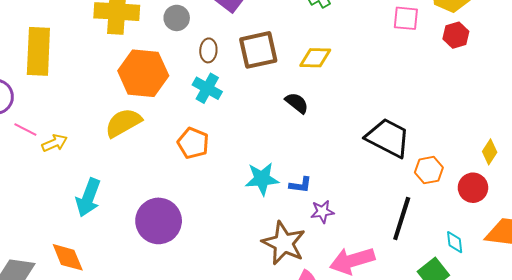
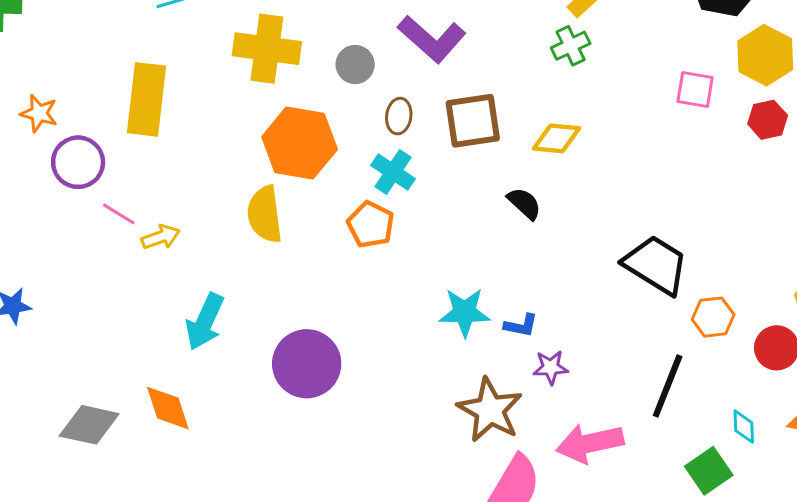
yellow semicircle: (123, 123) -> (265, 214), turned -72
orange pentagon: (193, 143) -> (371, 225), moved

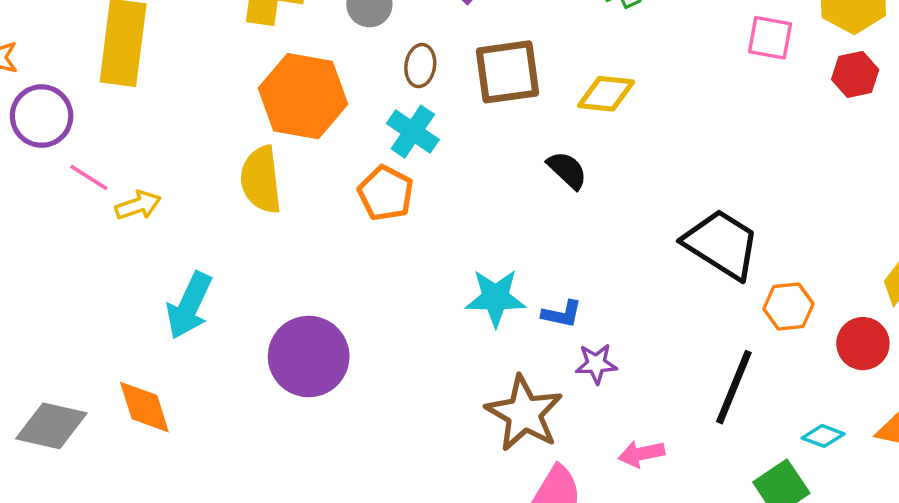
cyan diamond: (744, 427) -> (823, 436), turned -68
pink arrow: (590, 443) -> (641, 454), size x0.6

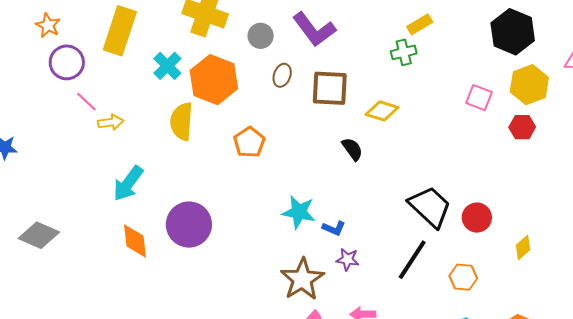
cyan cross: (413, 132) -> (167, 66), moved
orange hexagon: (788, 306) -> (463, 277), moved
red circle: (863, 344) -> (477, 218), moved
black line: (734, 387) -> (412, 260), moved
orange diamond: (144, 407) -> (135, 241), moved

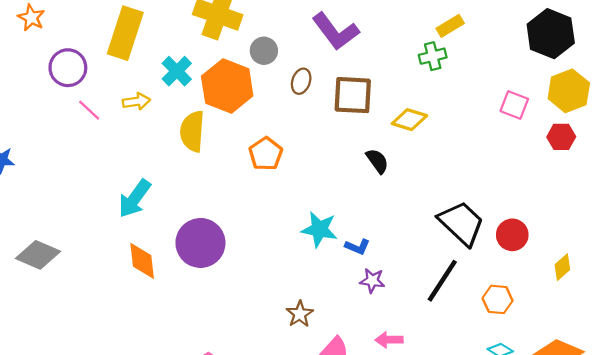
orange star: (48, 25) -> (31, 18), moved
gray circle: (261, 36) -> (264, 51), moved
yellow arrow: (111, 122) -> (136, 101), moved
brown star: (302, 279) -> (300, 314), moved, size x0.6

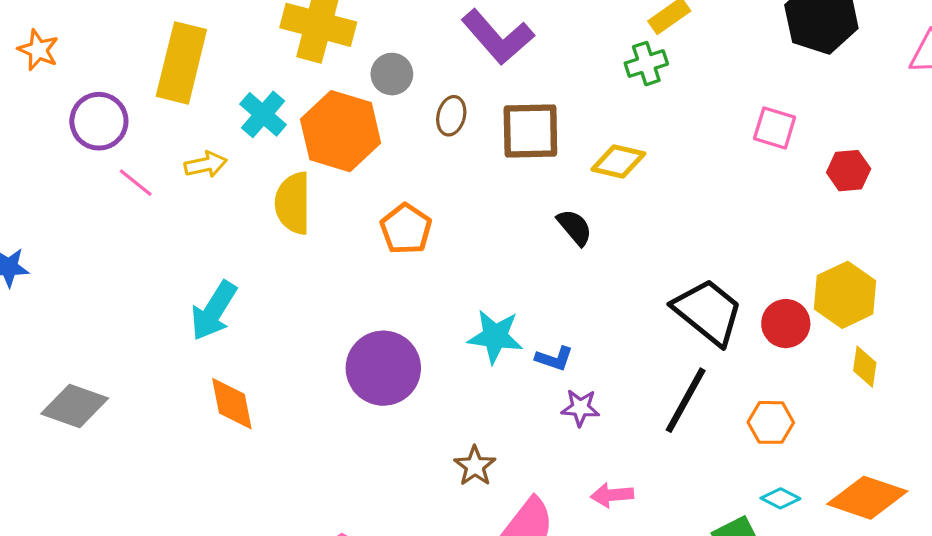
yellow hexagon: (569, 91) -> (845, 295), moved
purple circle: (200, 243) -> (383, 368), moved
yellow diamond: (562, 267) -> (865, 367), turned -36

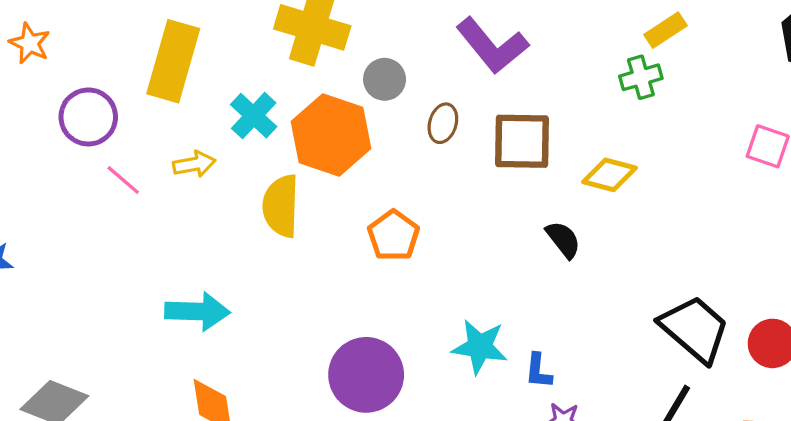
cyan arrow: (214, 311) -> (197, 311), turned -122
blue L-shape: (554, 359) -> (538, 371), turned 75

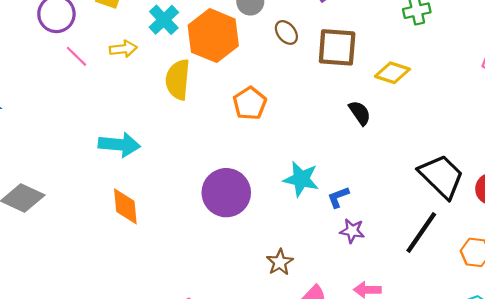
brown ellipse: (443, 123) -> (286, 32), turned -60
blue L-shape: (538, 371) -> (338, 197), turned 60

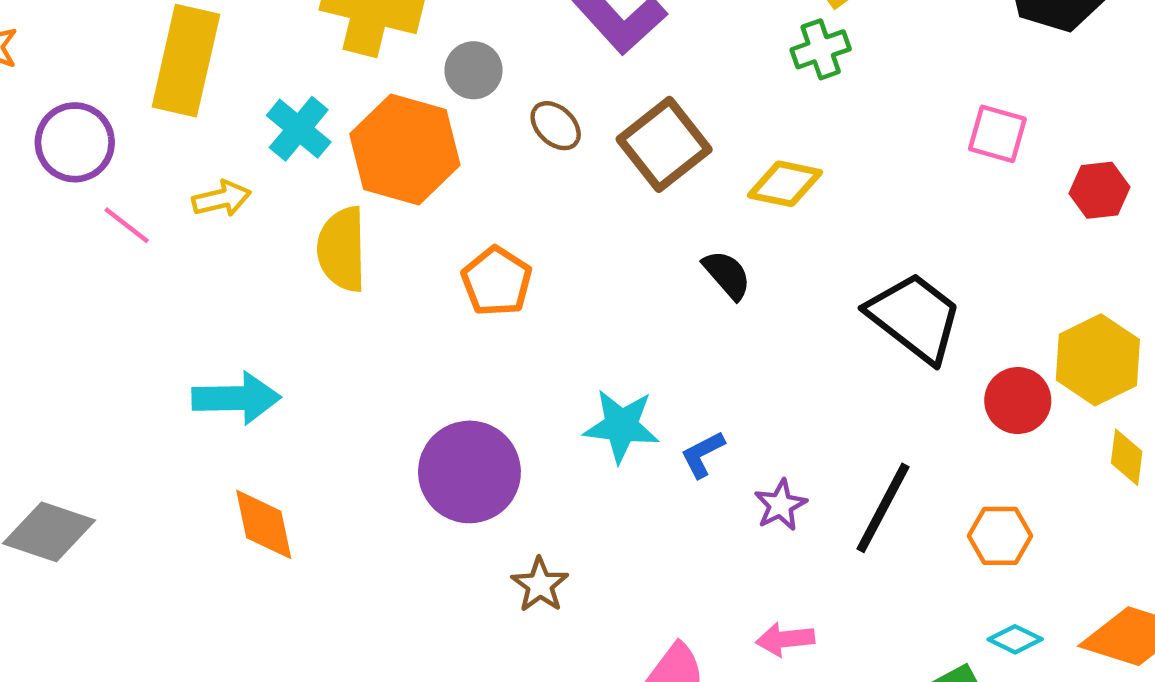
brown square: (337, 47) -> (664, 144), turned -36
black trapezoid: (441, 176) -> (915, 317), moved
purple star: (352, 231) -> (780, 505), moved, turned -30
brown star: (280, 262) -> (540, 585), moved

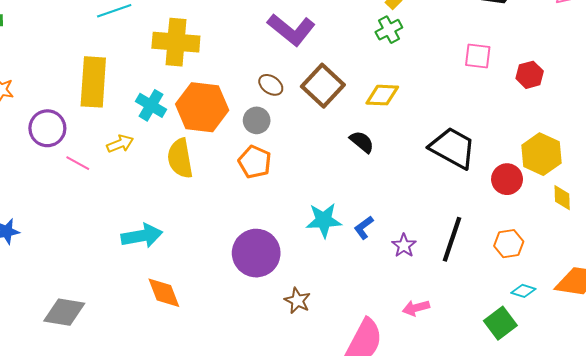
gray circle: (473, 70) -> (257, 120), moved

